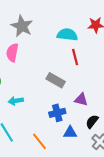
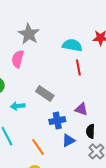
gray rectangle: (56, 80) -> (45, 94), moved
black semicircle: (92, 121) -> (90, 131), turned -40
blue triangle: (70, 132) -> (68, 140), turned -32

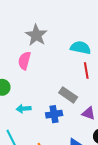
gray rectangle: (45, 94) -> (68, 95), moved
blue cross: (57, 121) -> (54, 114), moved

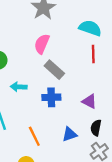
pink semicircle: (24, 61) -> (42, 44), moved
gray rectangle: (68, 95) -> (54, 70), moved

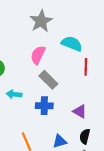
cyan semicircle: (90, 28) -> (72, 44), moved

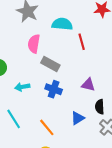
blue cross: (44, 106) -> (54, 89), turned 35

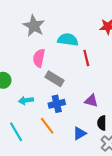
blue cross: (54, 89) -> (57, 104), turned -35
orange line: (47, 127) -> (47, 126), moved

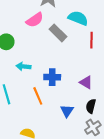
pink semicircle: (39, 58) -> (35, 20), moved, turned -150
gray rectangle: (55, 79) -> (58, 33), moved
blue triangle: (80, 133) -> (67, 111), turned -40

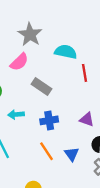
gray rectangle: (58, 33) -> (42, 87), moved
orange line: (38, 96) -> (47, 151), moved

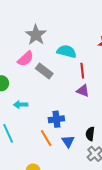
gray rectangle: (42, 87) -> (44, 71), moved
blue cross: (49, 120) -> (56, 119), moved
purple triangle: (87, 120) -> (83, 91), moved

